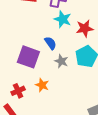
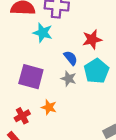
cyan star: (63, 19) -> (43, 33), moved
blue semicircle: (50, 43) -> (71, 58), moved

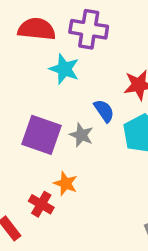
gray star: (69, 79) -> (81, 135), moved
red cross: (22, 116) -> (41, 204), moved, turned -35

